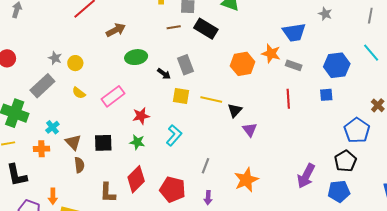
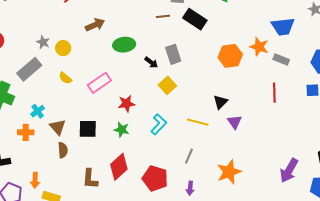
brown arrow: (116, 30) -> (95, 25), moved
yellow square: (181, 96) -> (167, 85), turned 36
yellow line: (211, 99) -> (198, 122), moved

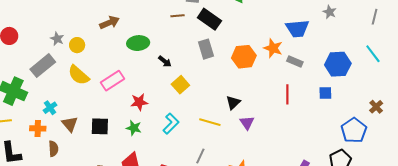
gray rectangle: (173, 54) -> (206, 49), moved
yellow semicircle: (65, 78) -> (79, 75), size x1.6
brown semicircle: (63, 150) -> (53, 149), moved

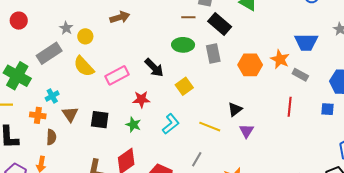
green ellipse: (138, 43) -> (183, 45), moved
black arrow: (165, 61) -> (154, 68), moved, size x1.5

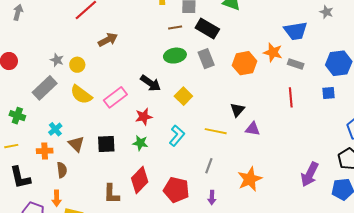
green cross: (17, 76) -> (17, 116), size x0.6
purple triangle: (246, 131) -> (253, 129), turned -42

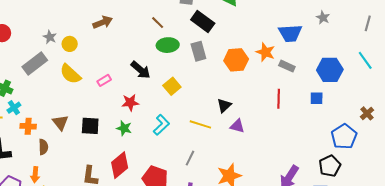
brown line: (175, 28) -> (158, 23), moved, turned 48
pink rectangle: (115, 97) -> (104, 80), size x0.6
cyan cross: (55, 129) -> (14, 108), moved

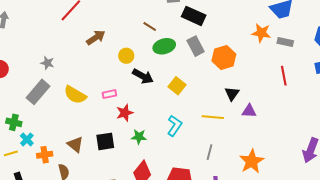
yellow circle: (70, 44) -> (126, 56), moved
orange hexagon: (236, 60) -> (224, 57), moved
pink rectangle: (104, 80) -> (109, 94), turned 32
red star: (130, 103) -> (125, 113), moved

